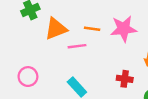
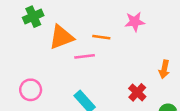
pink star: (124, 29) -> (135, 22), moved, size x0.7
red cross: (125, 79) -> (137, 92), turned 35

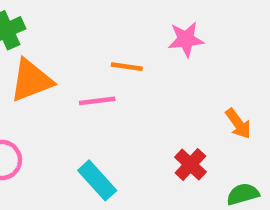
orange triangle: (61, 37) -> (31, 80), moved
orange arrow: (164, 69) -> (238, 124), turned -48

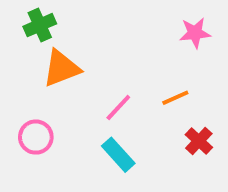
orange line: (127, 67) -> (175, 98), moved, turned -32
pink line: (97, 101) -> (118, 108), moved, turned -40

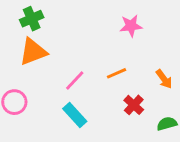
green cross: (40, 25) -> (32, 19), moved

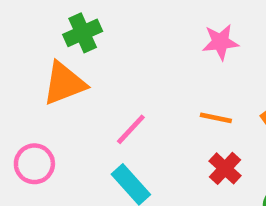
green cross: (32, 19) -> (83, 33), moved
orange line: (117, 73) -> (216, 118), moved, turned 36

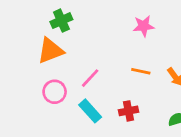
pink circle: (34, 164) -> (55, 92), moved
red cross: (225, 168) -> (129, 111), moved, turned 36

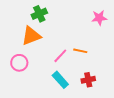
orange line: (141, 71) -> (80, 51), moved
pink circle: (55, 92) -> (19, 63), moved

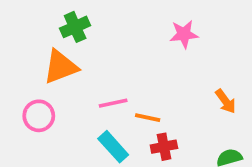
orange line: (80, 51) -> (148, 118), moved
pink line: (60, 56) -> (113, 103), turned 35

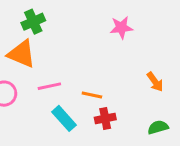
orange triangle: (61, 67) -> (22, 54), turned 44
pink line: (113, 103) -> (49, 86), moved

